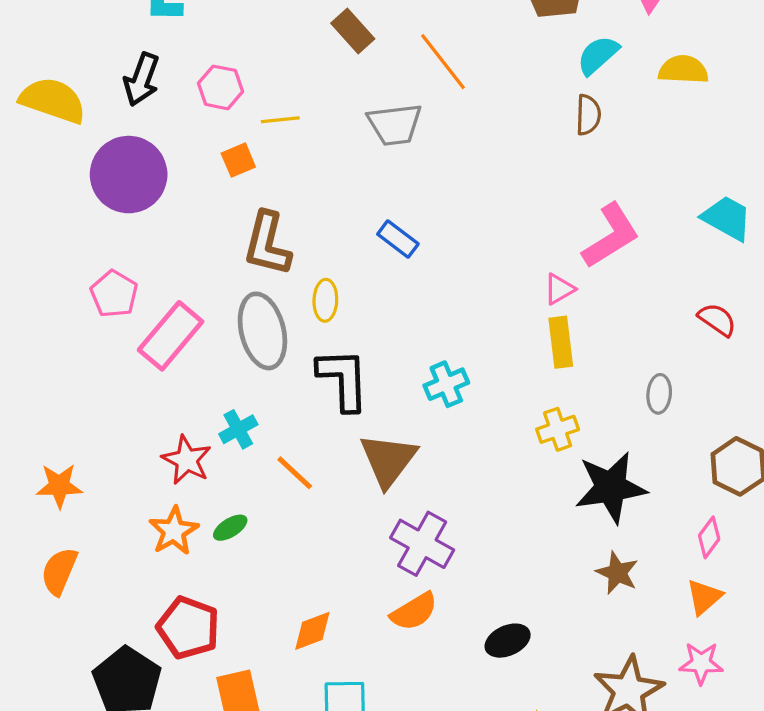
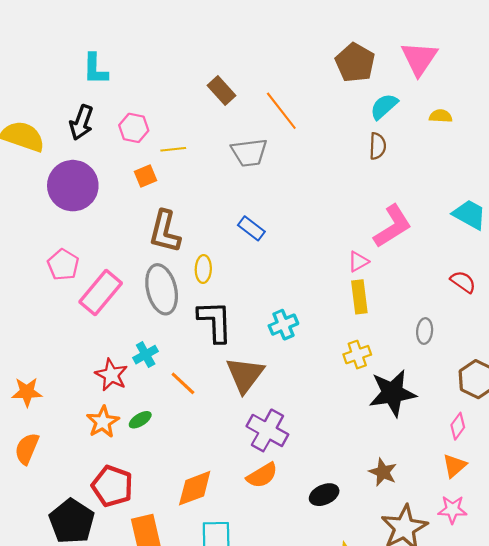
yellow semicircle: (683, 70) -> (441, 116), size x0.7
brown star: (617, 573) -> (383, 472), moved
orange diamond: (312, 631) -> (195, 488), size x1.4

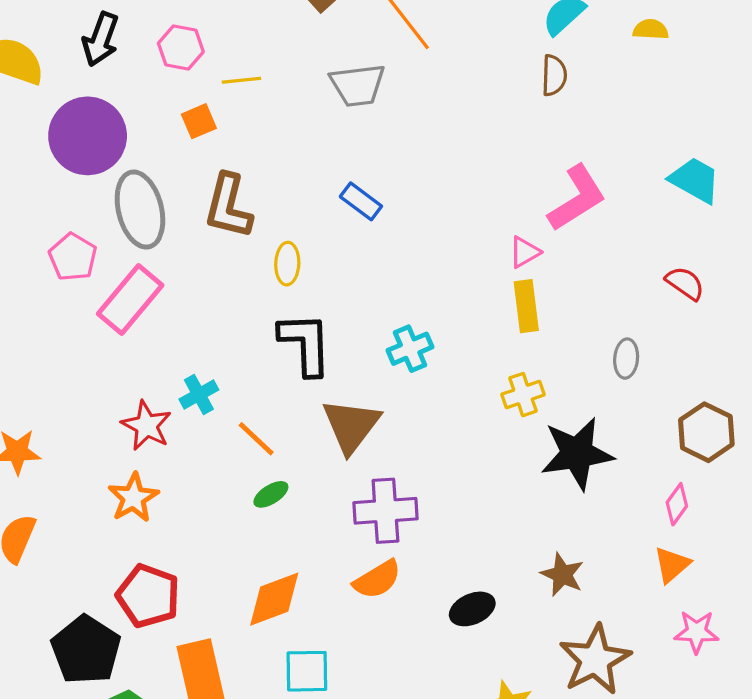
gray ellipse: (162, 289) -> (140, 210), moved
green ellipse: (140, 420) -> (271, 494), moved
purple cross: (267, 430) -> (385, 511), turned -33
pink star: (452, 510) -> (696, 632), moved

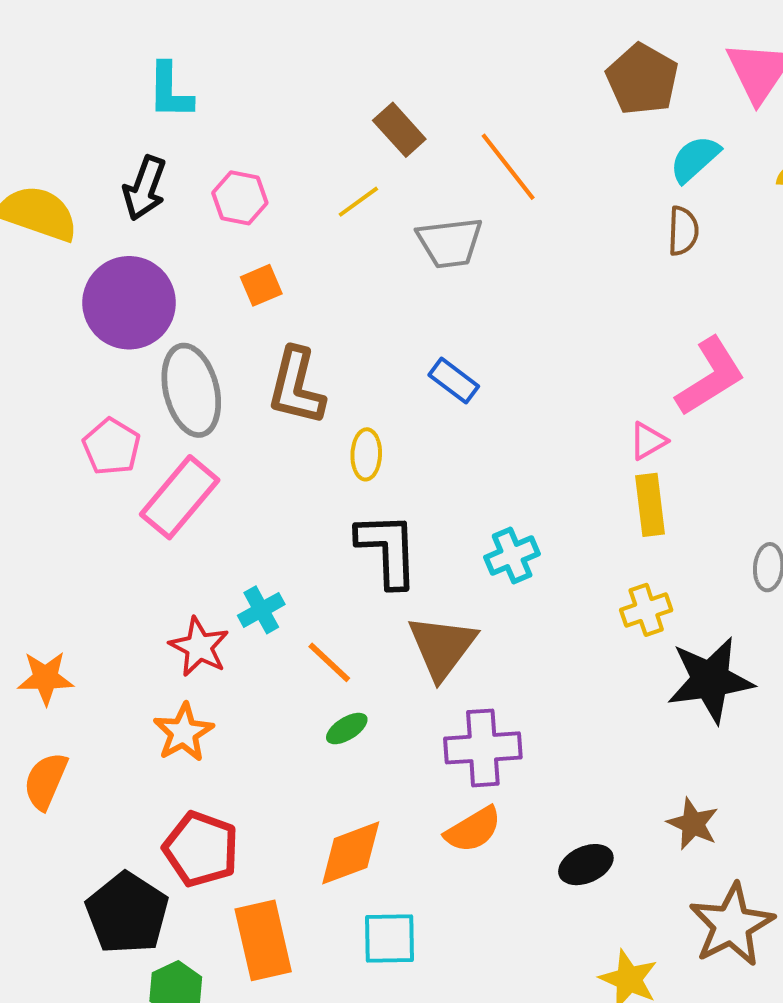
yellow line: (241, 80) -> (358, 202), moved, turned -30

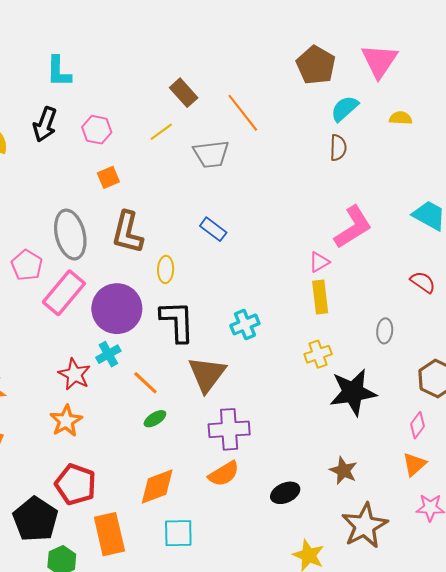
purple circle: (129, 303) -> (117, 309), moved

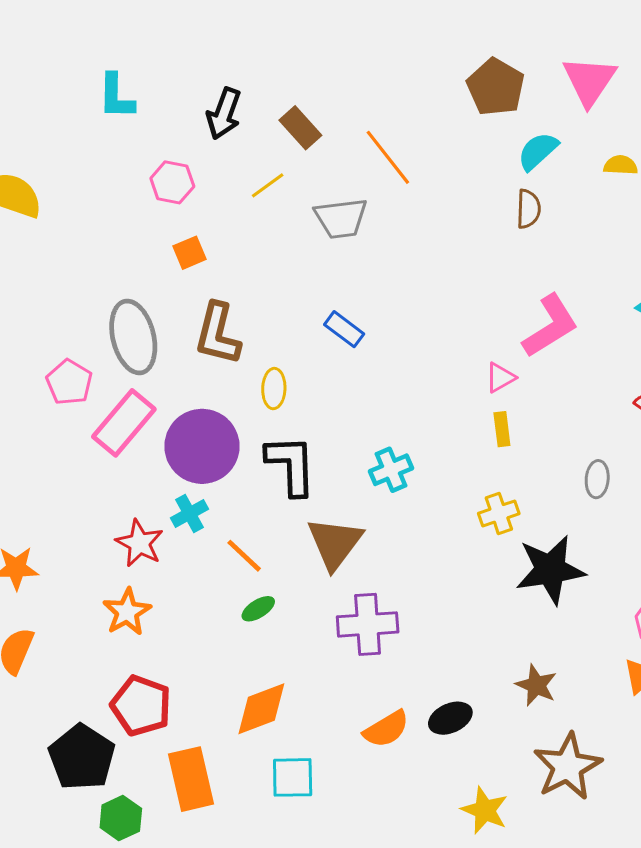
black arrow: (45, 124) -> (224, 114), moved
yellow rectangle: (320, 297) -> (502, 429), size x0.7
orange semicircle: (224, 474) -> (386, 729), moved

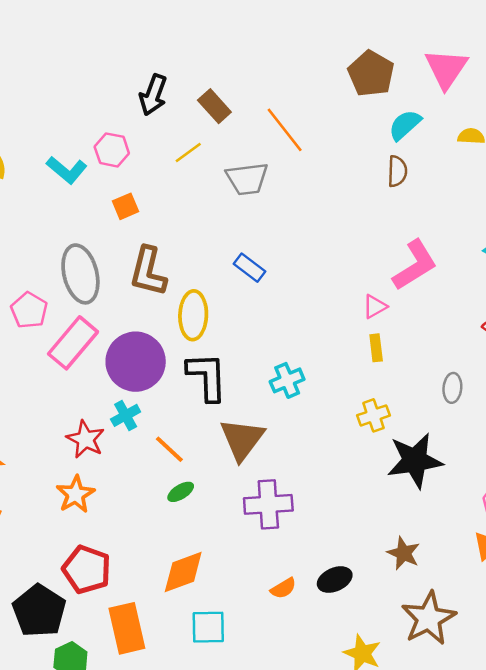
cyan L-shape: (116, 96) -> (67, 170), moved, turned -51
yellow ellipse: (274, 389) -> (193, 315), size x1.5
orange semicircle: (386, 729) -> (283, 588), size x0.7

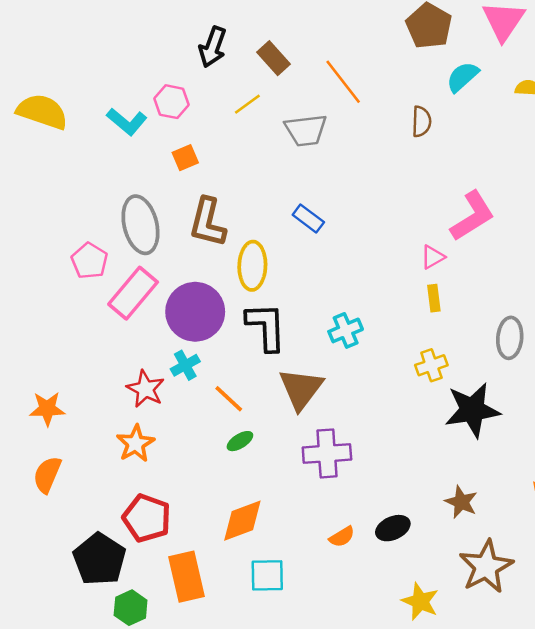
brown semicircle: (397, 171) -> (421, 122), moved
gray ellipse: (452, 388) -> (510, 338), size x1.4

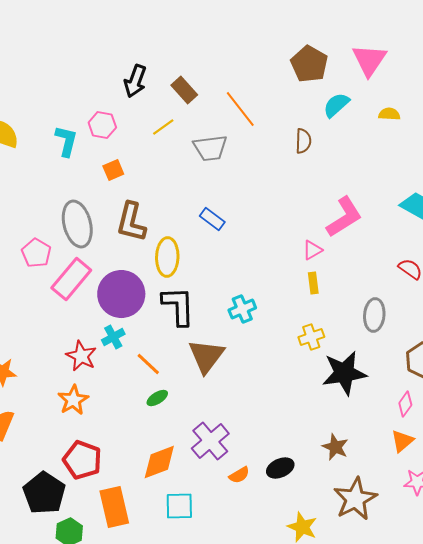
cyan L-shape: (127, 122) -> (66, 141), turned -116
purple cross: (327, 453) -> (210, 441), moved, turned -36

